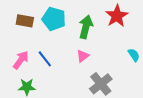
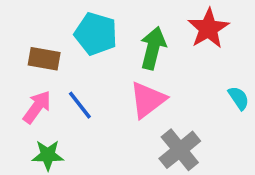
brown rectangle: (25, 21) -> (44, 59), moved
pink triangle: (83, 56) -> (148, 100), size x1.6

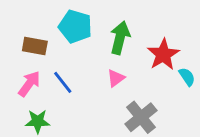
red star: (208, 28) -> (163, 54), moved
pink triangle: (148, 100) -> (116, 78), size x0.6

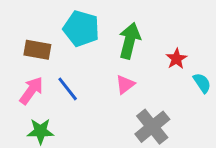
red star: (163, 54) -> (176, 59), size x0.6

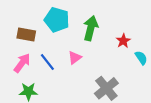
pink triangle: (125, 84) -> (75, 58), moved

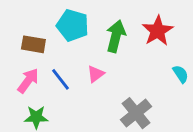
red star: (123, 41) -> (158, 31), moved, size x1.6

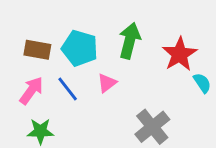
cyan pentagon: (73, 25) -> (80, 48), moved
red star: (158, 31) -> (180, 54), moved

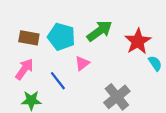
green arrow: (130, 41) -> (100, 31), turned 40
blue line: (68, 89) -> (58, 81), moved

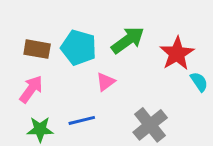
blue line: (58, 81) -> (82, 120), moved, turned -66

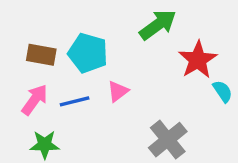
green arrow: (128, 40) -> (158, 25), moved
blue line: (82, 120) -> (75, 101), moved

